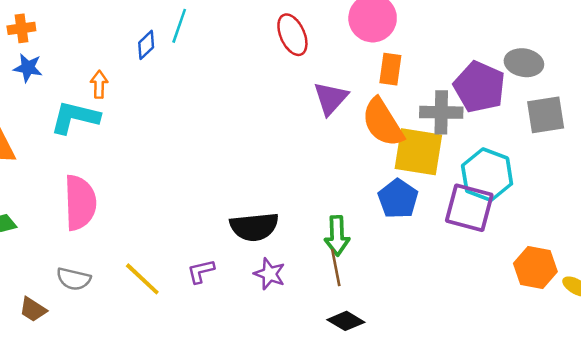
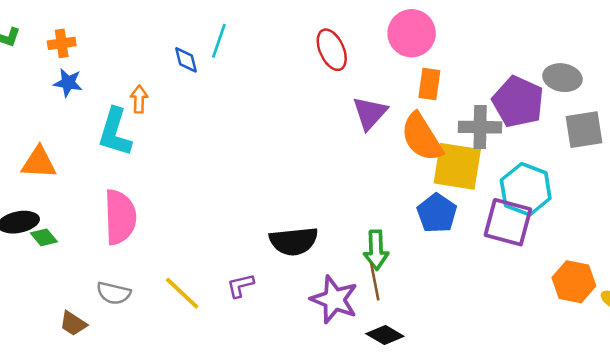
blue diamond: (146, 45) -> (186, 60), turned -60
cyan L-shape: (75, 117) -> (115, 132), turned -87
purple star: (270, 274) -> (334, 299), moved, size x1.5

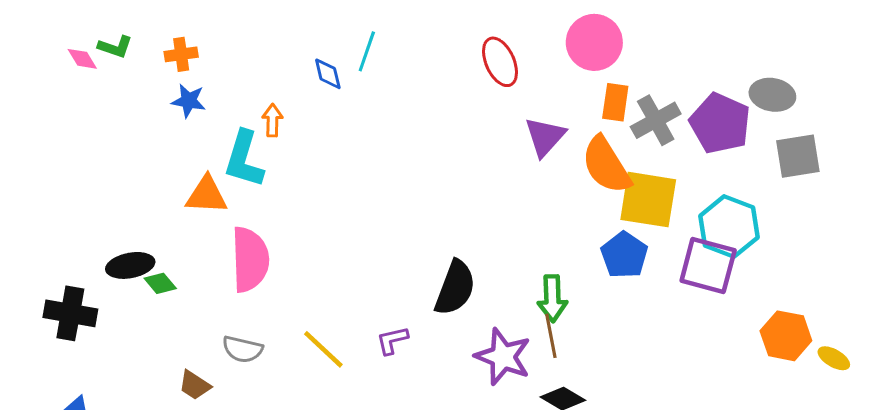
gray cross: (480, 127) -> (656, 120), moved, turned -30
orange triangle: (39, 163) -> (207, 195), moved
black semicircle: (294, 241) -> (455, 288), turned -63

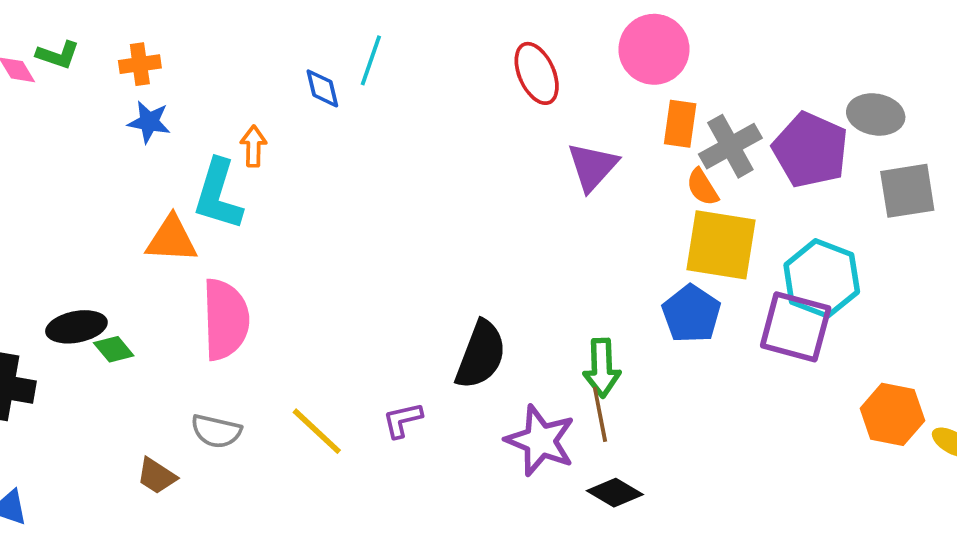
orange semicircle: (606, 165) -> (702, 187), moved, size x0.5

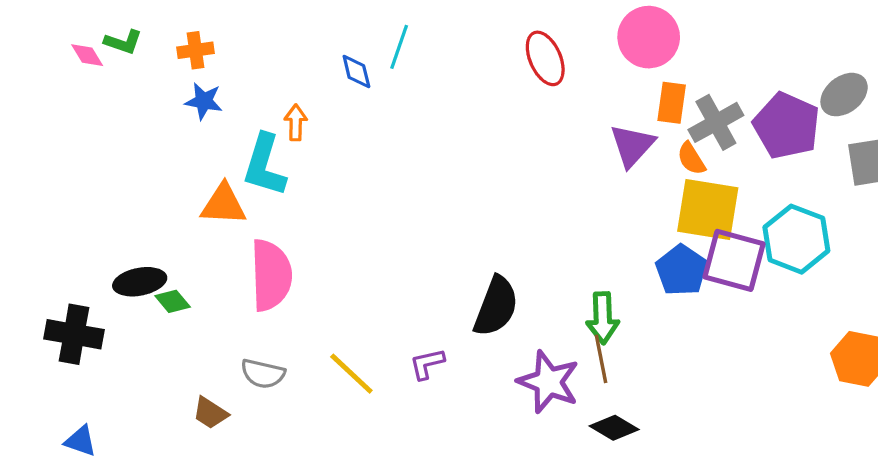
gray ellipse: (876, 114) -> (844, 95), turned -48
purple triangle: (593, 167) -> (632, 145), moved
purple square: (796, 327) -> (734, 260), moved

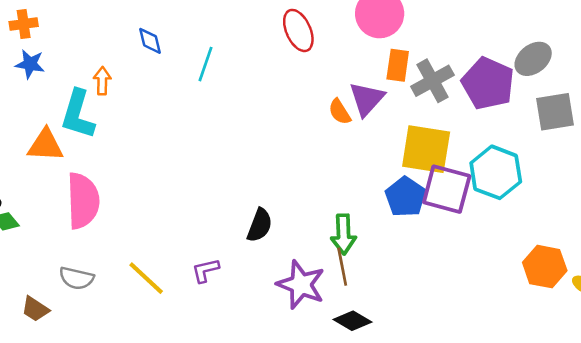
cyan line: (399, 47) -> (205, 64), moved
orange semicircle: (691, 159) -> (340, 112), moved
black semicircle: (496, 306) -> (260, 225), size x0.7

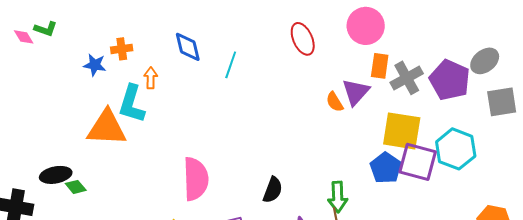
orange cross: (24, 24) -> (122, 49), moved
blue diamond: (150, 41) -> (188, 47), size x1.4
orange triangle: (46, 145) -> (107, 128), size x1.4
pink semicircle: (83, 201) -> (196, 179), moved

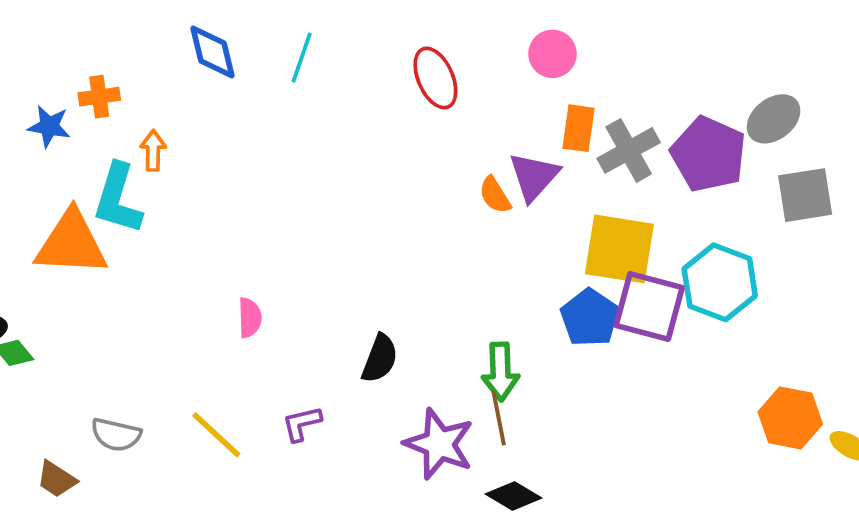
pink circle: (366, 26) -> (552, 54), size x0.7
blue diamond: (188, 47) -> (213, 52), moved
cyan line: (231, 65) -> (302, 58), moved
pink semicircle: (196, 179) -> (250, 318), moved, size x0.5

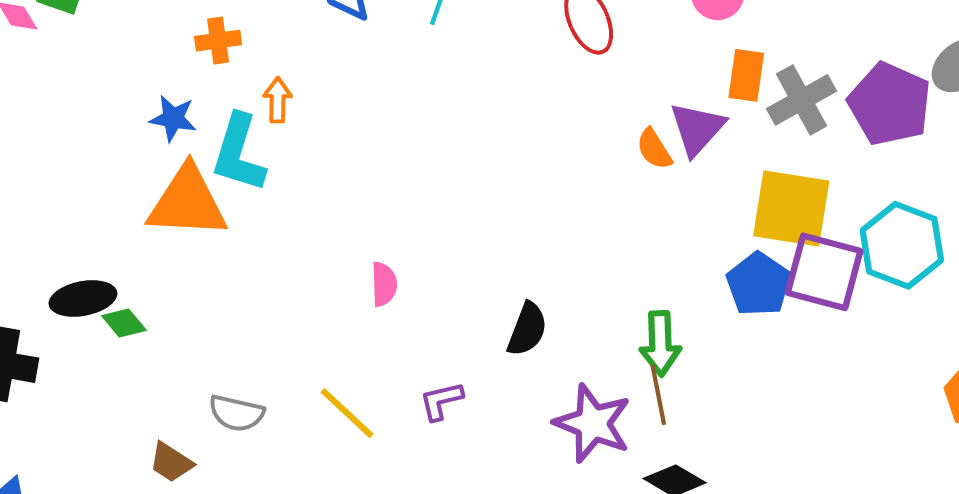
blue star: (49, 126) -> (173, 118), moved

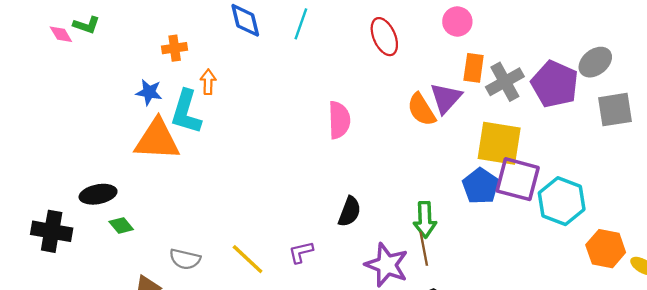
orange semicircle: (654, 149) -> (421, 110), size x1.4
cyan hexagon: (902, 245) -> (562, 201), moved
pink semicircle: (384, 284) -> (339, 120), moved, size x1.5
green diamond: (124, 323) -> (121, 225), moved

